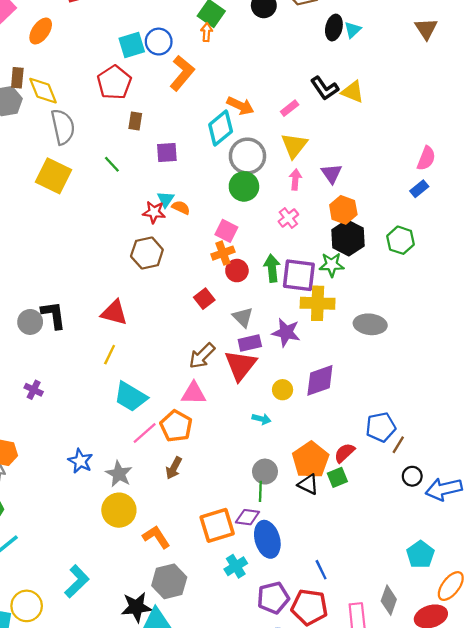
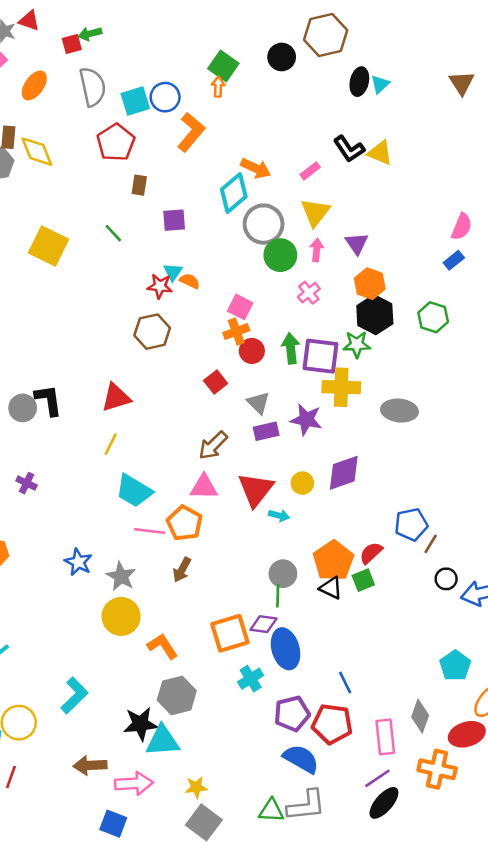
gray semicircle: (63, 127) -> (93, 87), moved
green circle: (244, 186) -> (280, 255), moved
red triangle: (114, 313) -> (116, 398), turned -32
red triangle: (240, 365) -> (256, 490), moved
pink line: (145, 433) -> (150, 531), turned 48

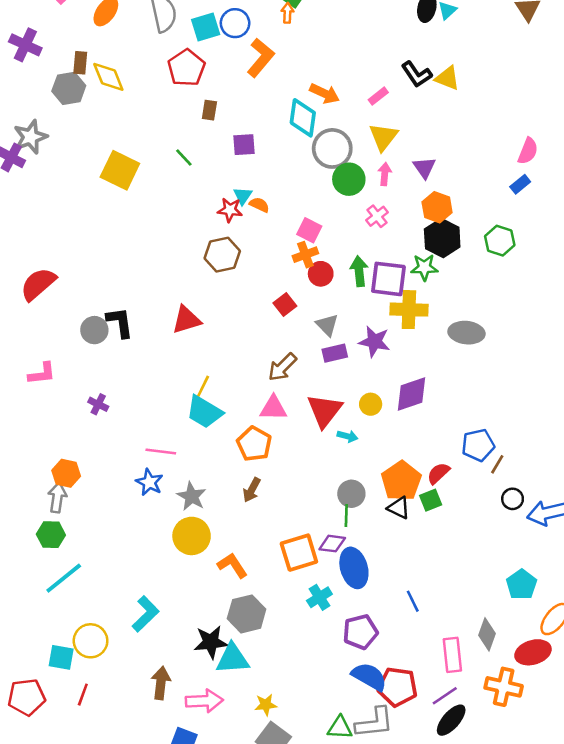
cyan diamond: (234, 193) -> (303, 118), turned -42
yellow line: (111, 444) -> (203, 386), moved
pink line: (150, 531) -> (161, 452), moved
red pentagon: (332, 724) -> (397, 687), moved
brown arrow: (90, 765) -> (161, 683), turned 100

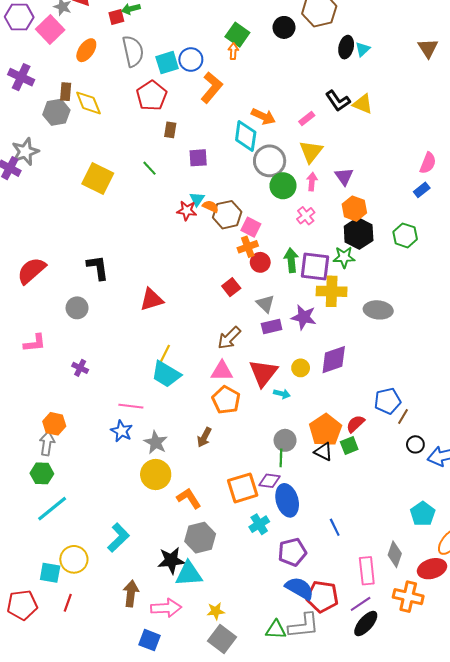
brown hexagon: (222, 255) -> (227, 215), moved
black L-shape: (120, 322) -> (98, 268), moved
orange pentagon: (254, 444) -> (226, 400), moved

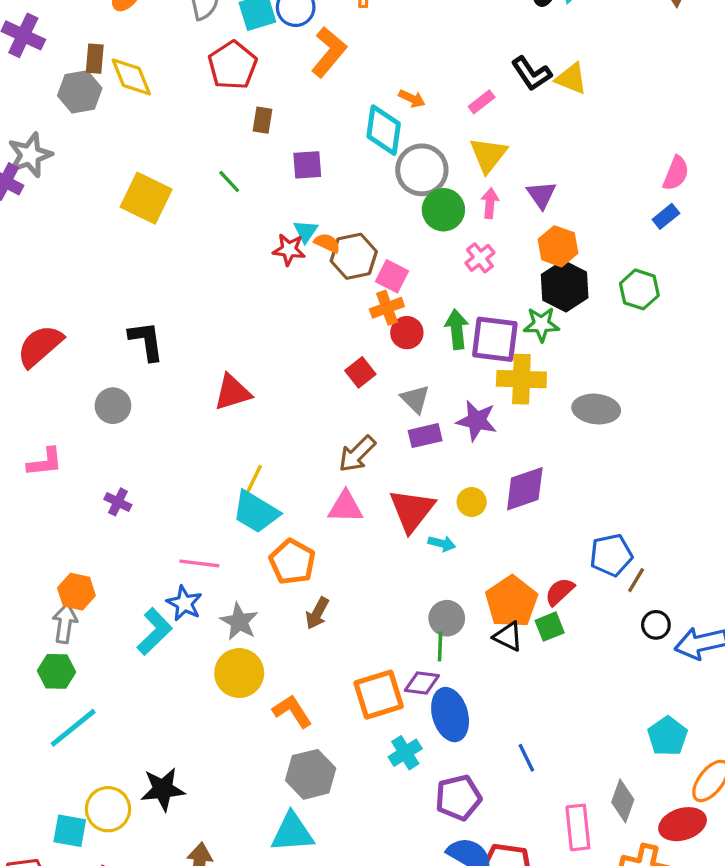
orange arrow: (263, 116) -> (412, 98), size x0.7
orange pentagon: (226, 400) -> (292, 562), moved
cyan L-shape: (118, 538) -> (154, 632), moved
black star: (171, 560) -> (163, 789), moved

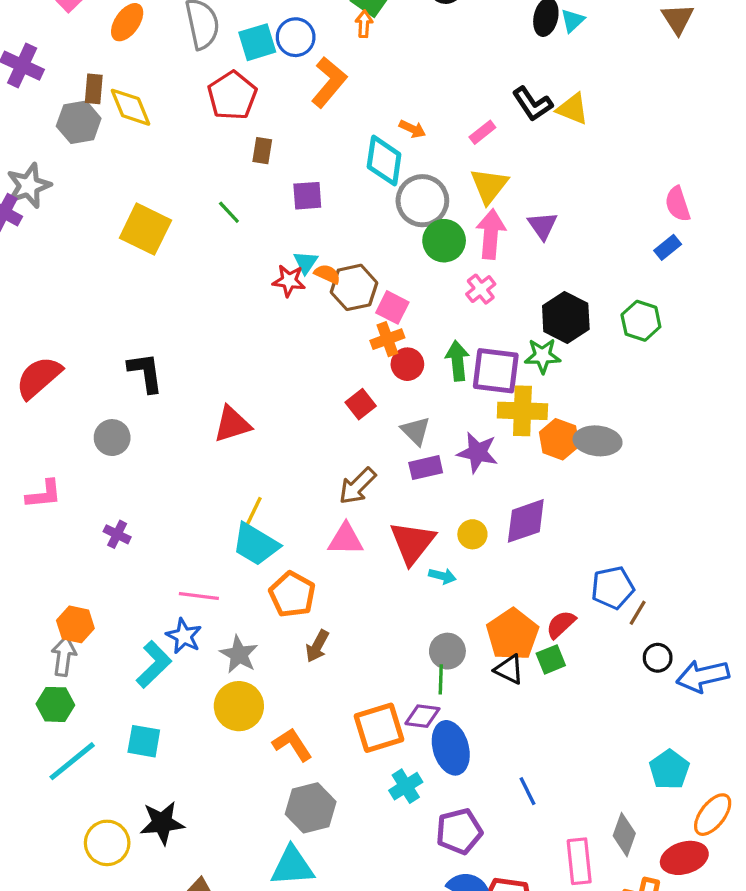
pink semicircle: (676, 173) -> (678, 204), turned 140
pink arrow: (490, 203) -> (491, 234), size x1.6
orange hexagon: (558, 246) -> (559, 439), moved
cyan square: (70, 831) -> (144, 741), moved

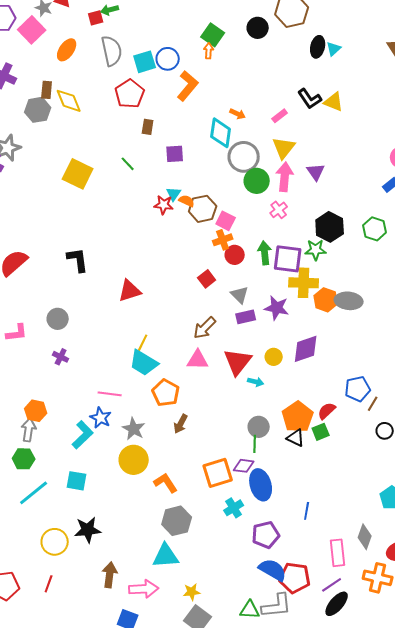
gray circle: (112, 438) -> (58, 319), moved
blue line: (527, 791) -> (307, 511), turned 36

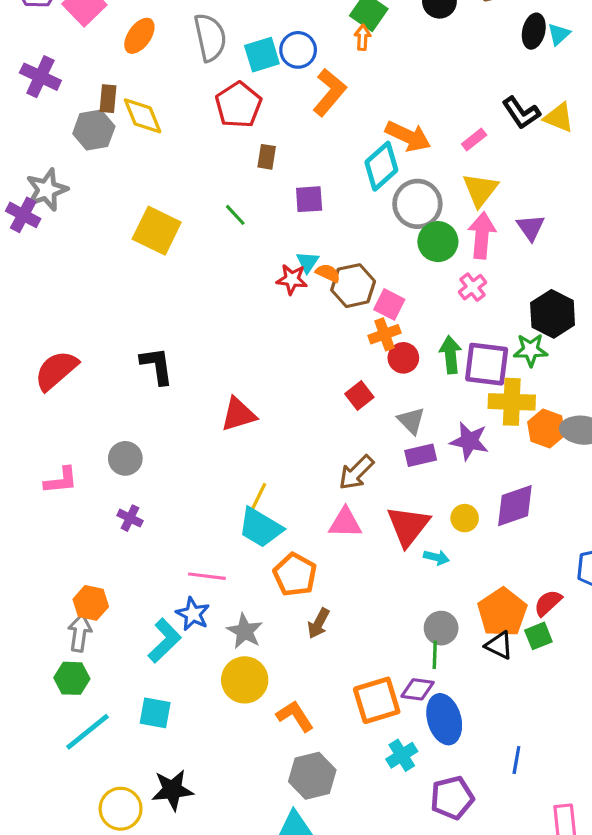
orange arrow: (238, 114) -> (408, 136), size x1.8
cyan diamond: (221, 133) -> (381, 166), turned 40

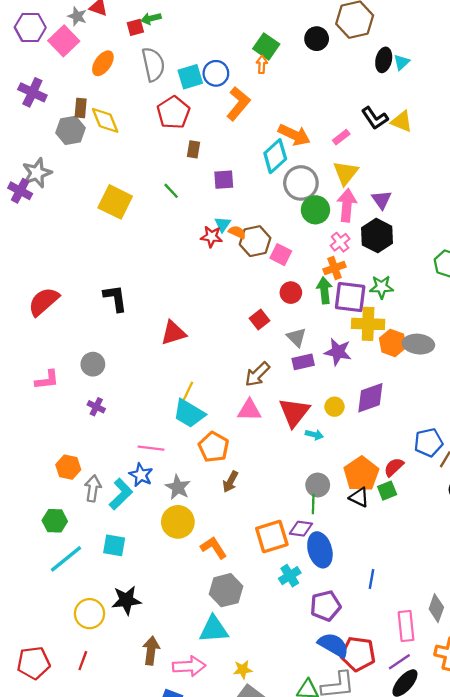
black hexagon: (553, 314) -> (377, 236), moved
orange cross: (384, 334) -> (334, 268), moved
gray arrow: (80, 633) -> (93, 488), moved

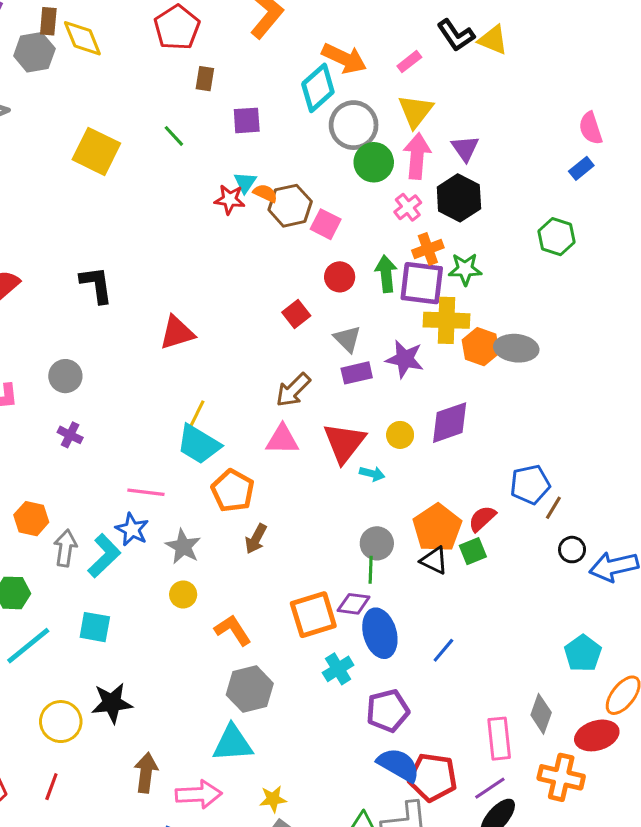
orange cross: (334, 268) -> (428, 249), moved
yellow circle: (178, 522) -> (183, 595), size x0.6
blue line: (371, 579) -> (443, 650), moved, turned 30

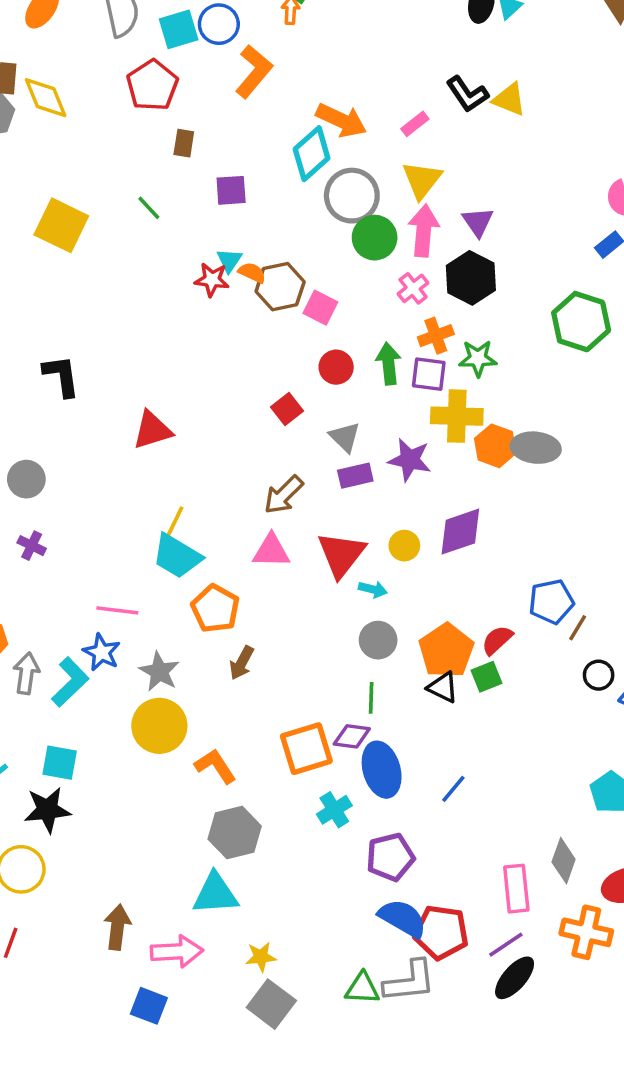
green hexagon: (557, 237) -> (581, 322), size x1.4
purple square: (422, 283) -> (429, 374), size x0.7
gray circle: (377, 543) -> (378, 640), moved
yellow circle: (183, 595) -> (159, 726), size x1.8
black star: (112, 703) -> (47, 810), moved

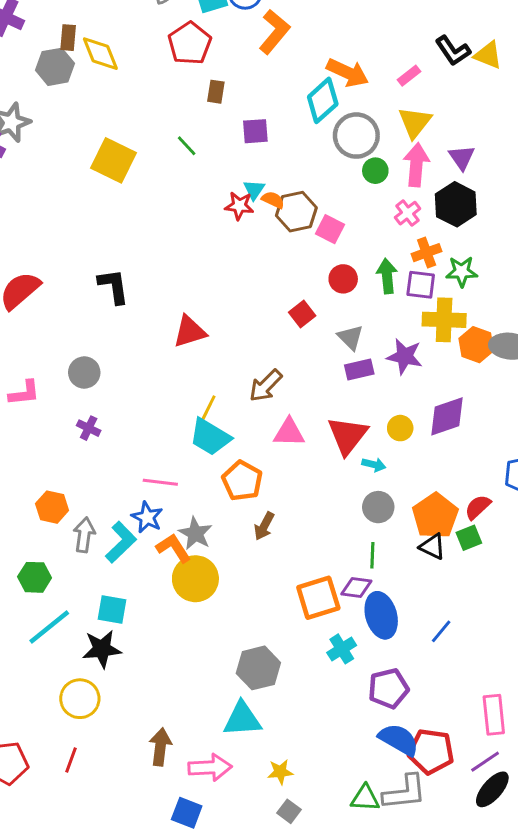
green circle: (375, 238) -> (375, 171), size x0.7
brown arrow: (284, 495) -> (266, 386), moved
orange L-shape: (215, 766) -> (173, 548), moved
gray square: (271, 1004) -> (289, 811), size x0.6

